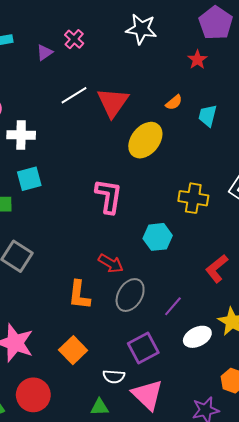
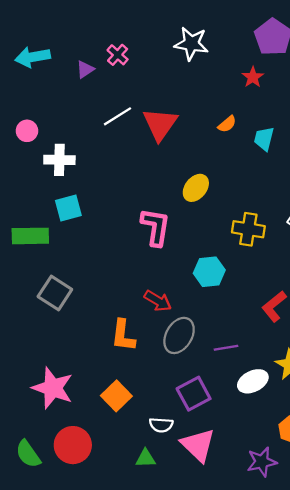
yellow ellipse: (145, 140) -> (196, 188), moved, size x0.7
purple line: (173, 306) -> (226, 348), turned 40

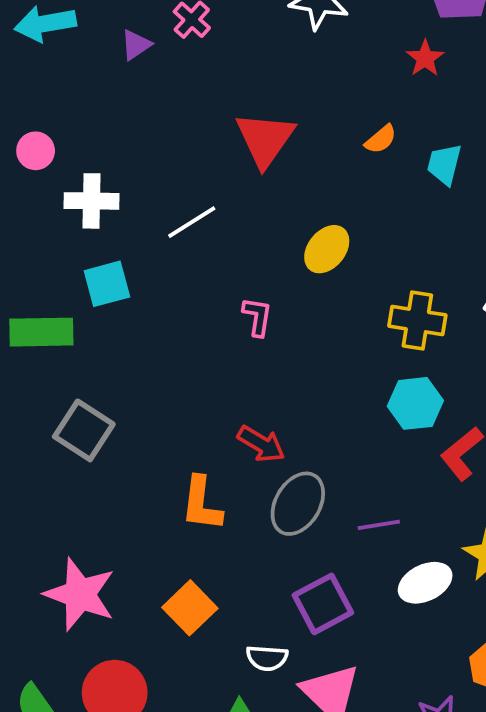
white line: (118, 116) -> (192, 222), moved
pink L-shape: (156, 227) -> (257, 317), size x0.6
cyan hexagon: (209, 272) -> (415, 403), moved

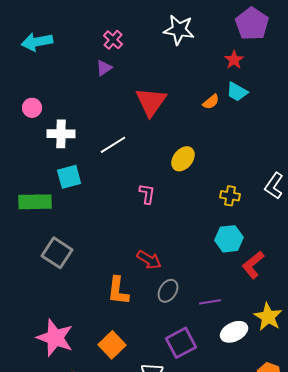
purple triangle: (136, 45) -> (104, 68), moved
cyan trapezoid: (444, 164) -> (237, 92), moved, turned -75
yellow cross: (417, 321) -> (230, 196), size x0.7
gray ellipse: (298, 504) -> (168, 291), size x0.7

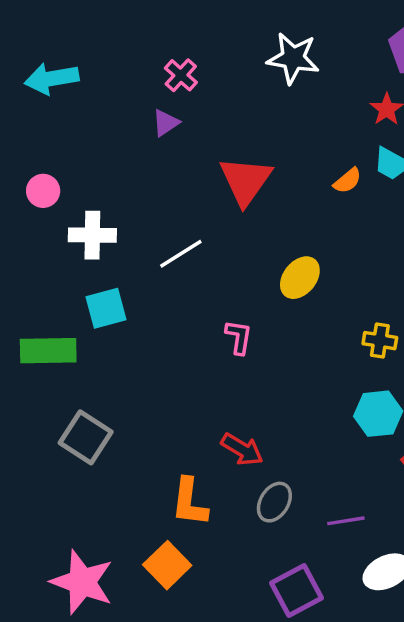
orange square: (112, 345) -> (167, 565), moved

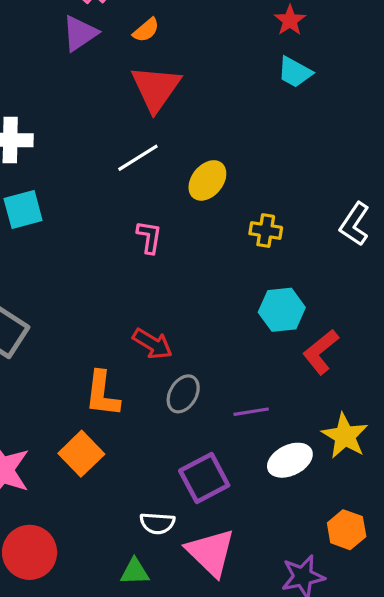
purple triangle: (166, 123) -> (80, 33), size x1.4
orange semicircle: (348, 181) -> (146, 30), moved
white line: (181, 254) -> (138, 158), moved
yellow cross: (380, 341) -> (266, 231), moved

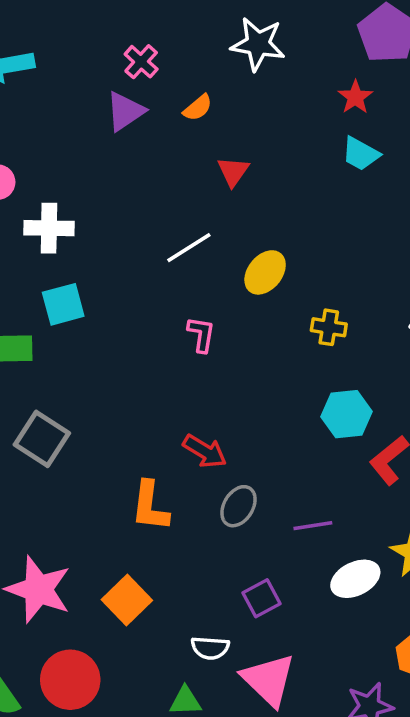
red triangle: (156, 88) -> (233, 171), moved, size x0.6
orange square: (81, 454) -> (127, 600), moved
purple square: (204, 478) -> (261, 598), size x0.7

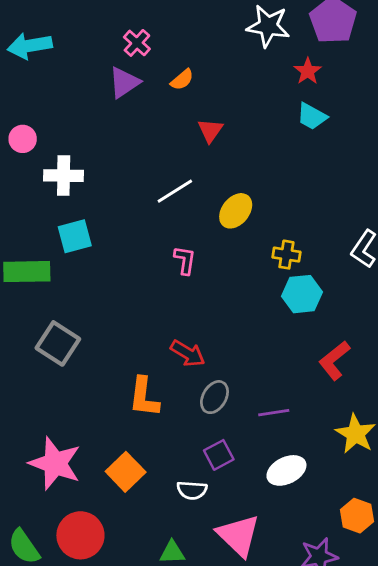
white star: (258, 44) -> (268, 26), moved
cyan hexagon: (346, 414) -> (302, 294), moved
white ellipse: (355, 579) -> (286, 470), moved
purple square: (261, 598) -> (219, 455), moved
white semicircle: (210, 648) -> (192, 490), moved

